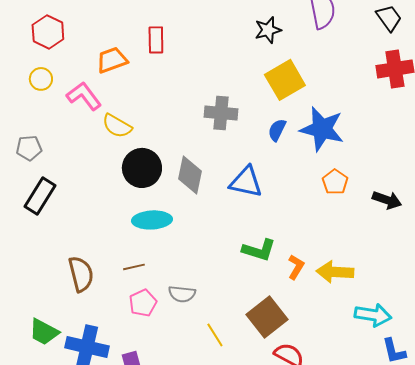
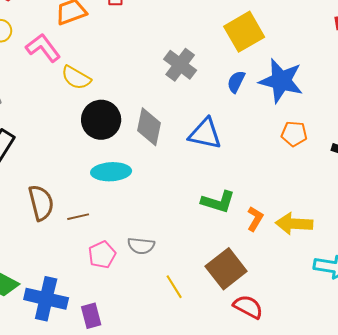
gray cross: (221, 113) -> (180, 65), turned 32
orange pentagon: (335, 182) -> (294, 134), turned -30
brown line: (134, 267) -> (78, 217), moved
brown semicircle: (81, 274) -> (41, 203), moved

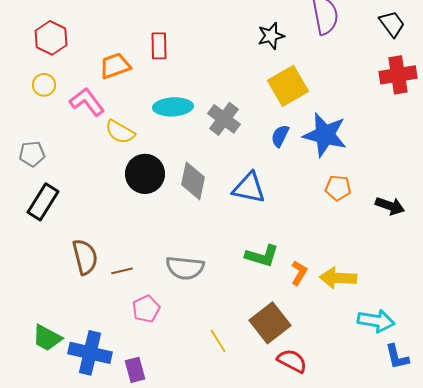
cyan ellipse: (111, 172) -> (173, 107), moved
gray semicircle: (141, 246) -> (185, 268), moved, size x1.4

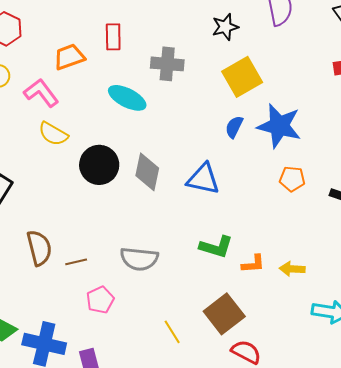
cyan ellipse: (173, 107) -> (127, 98), turned 30
gray cross: (224, 119) -> (167, 64), moved, turned -32
yellow semicircle: (120, 132) -> (53, 134), moved
orange L-shape: (299, 273) -> (253, 264), turned 55
yellow arrow: (338, 278) -> (292, 269), size x0.7

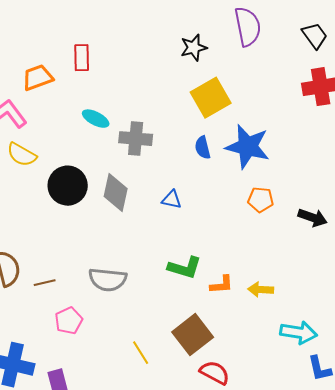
gray cross: (167, 64) -> (136, 139), moved
cyan ellipse: (127, 98) -> (96, 119), size x0.7
blue semicircle: (234, 127) -> (203, 148), turned -40
blue triangle: (203, 179) -> (172, 200), size x0.6

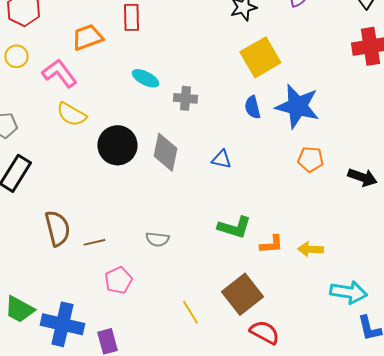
gray cross: (136, 139) -> (185, 98), size x0.7
gray semicircle: (108, 280) -> (157, 239), size x0.6

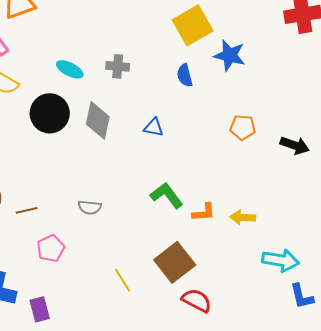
cyan ellipse: (145, 78) -> (70, 69), moved
blue star: (297, 106) -> (230, 55), moved, size x0.7
green L-shape: (234, 227) -> (167, 195), turned -144

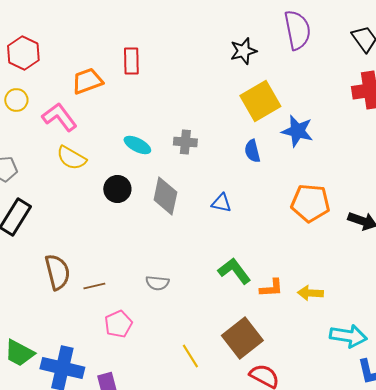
black circle: (50, 113) -> (117, 189), size x0.7
orange pentagon: (243, 127) -> (310, 203), size x1.5

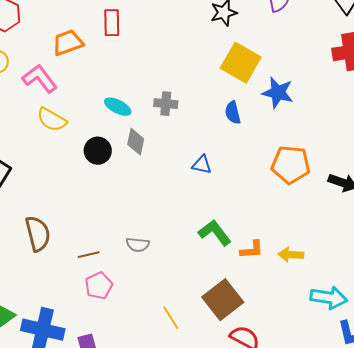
yellow square: (260, 101) -> (241, 63), turned -30
gray diamond: (165, 196) -> (136, 142), moved, size x0.7
brown line: (94, 286) -> (89, 255), moved

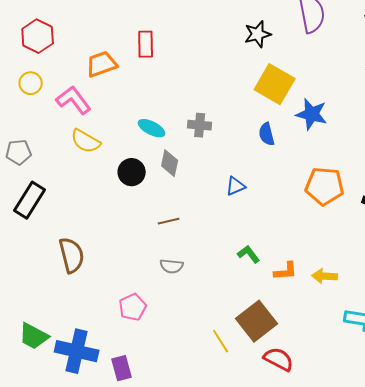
blue triangle: (202, 165) -> (236, 186), turned -35
green L-shape: (215, 233) -> (249, 254), size x0.7
brown line: (89, 255) -> (169, 221), moved
yellow line: (171, 318) -> (221, 341), moved

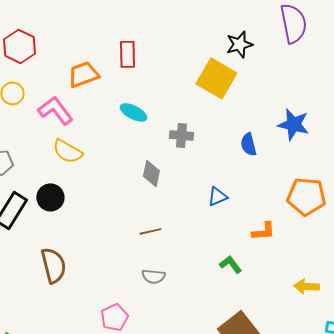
yellow square: (275, 84) -> (216, 78), moved
cyan ellipse: (152, 128) -> (133, 112), moved
black circle: (132, 172) -> (50, 197), moved
orange L-shape: (286, 271) -> (263, 231), moved

